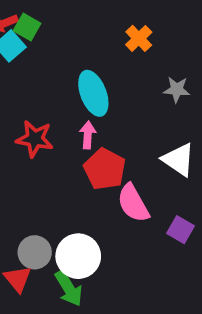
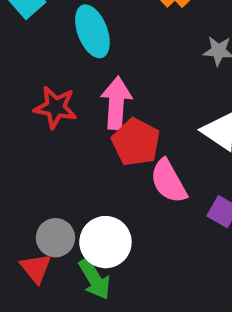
cyan ellipse: (93, 93) -> (92, 31), moved
pink arrow: (88, 135) -> (116, 103), size x1.6

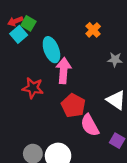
pink arrow: (116, 103) -> (64, 70), moved

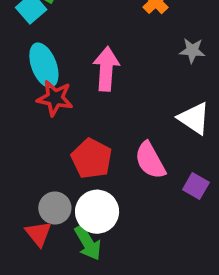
cyan ellipse: (51, 50) -> (44, 65), moved
red pentagon: (73, 106) -> (92, 159), moved

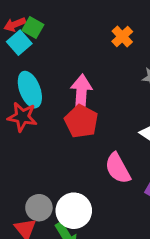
red star: (55, 98) -> (22, 117), moved
red pentagon: (92, 159) -> (81, 121), moved

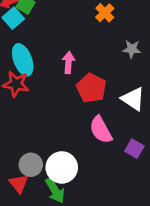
pink arrow: (81, 93) -> (68, 63), size x0.7
red pentagon: (81, 121) -> (91, 88), moved

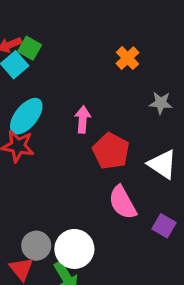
cyan ellipse: (23, 60) -> (26, 116), turned 60

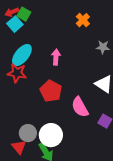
red pentagon: (111, 151) -> (51, 91), moved

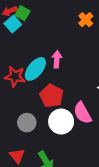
cyan ellipse: (22, 55) -> (35, 69), moved
gray circle: (28, 133) -> (27, 123), moved
white circle: (51, 135) -> (61, 122), moved

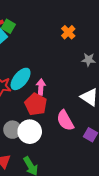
pink arrow: (57, 59) -> (41, 87), moved
white circle: (61, 122) -> (30, 132), moved

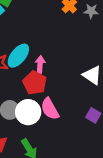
gray star: (88, 60) -> (91, 11), moved
pink semicircle: (65, 120) -> (50, 109), moved

